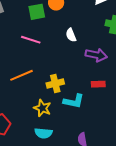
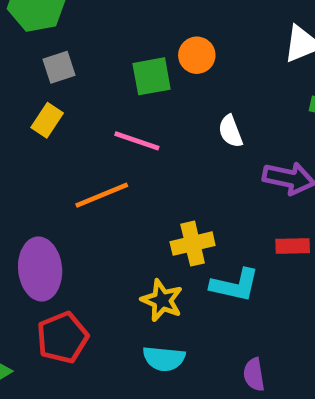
orange line: (22, 75) -> (102, 195), moved

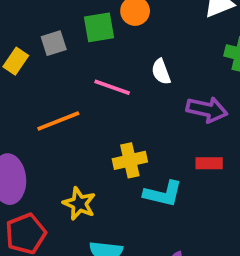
gray square: (59, 67) -> (54, 43), moved
pink line: (137, 141) -> (112, 87), moved
yellow star: (162, 300) -> (79, 204), moved

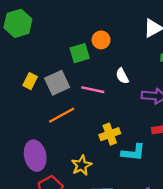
gray square: (54, 43) -> (57, 83), moved, size x1.5
yellow star: (79, 204) -> (81, 165), turned 30

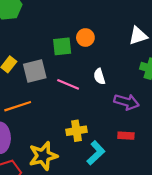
orange line: (62, 115) -> (18, 106), moved
cyan L-shape: (133, 152) -> (96, 153), turned -60
yellow star: (81, 165) -> (43, 156), size x1.4

